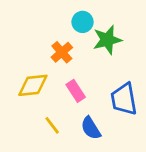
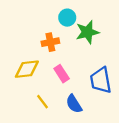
orange cross: (62, 52) -> (50, 42), turned 30

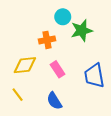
yellow line: (43, 102) -> (18, 95), moved
blue semicircle: (74, 104) -> (54, 101), moved

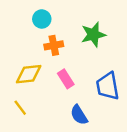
cyan circle: (63, 17) -> (42, 19), moved
blue semicircle: (54, 101) -> (79, 115), moved

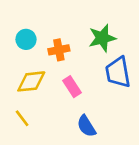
cyan circle: (42, 19) -> (26, 39), moved
blue trapezoid: (108, 86) -> (118, 72), moved

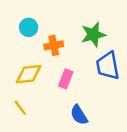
cyan circle: (26, 39) -> (29, 27), moved
pink rectangle: (72, 87) -> (66, 79), turned 54

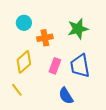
blue trapezoid: (108, 66) -> (80, 66), moved
yellow diamond: (29, 74) -> (24, 62), turned -35

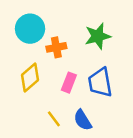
cyan circle: (24, 23) -> (30, 29), size x1.5
yellow line: (17, 90) -> (54, 119), moved

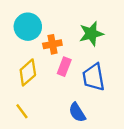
pink rectangle: (69, 83) -> (64, 67), moved
yellow line: (54, 119) -> (22, 111), moved

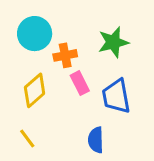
pink rectangle: (64, 67) -> (80, 83), turned -48
blue semicircle: (77, 112) -> (96, 140), turned 30

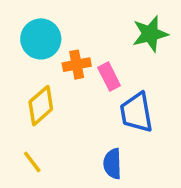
green star: (113, 42) -> (150, 34), moved
pink rectangle: (80, 83) -> (109, 77), moved

